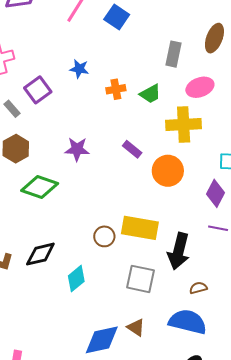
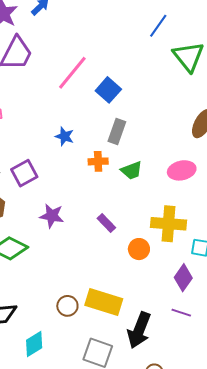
gray rectangle: (173, 54) -> (117, 132), moved
purple square: (38, 90) -> (24, 173), moved
yellow cross: (184, 125) -> (169, 224), moved
orange circle: (168, 171) -> (139, 249), size x0.7

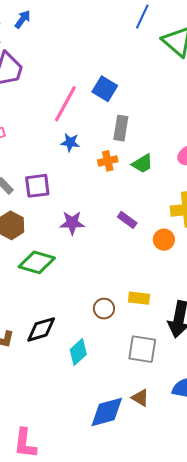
pink line: (72, 73) -> (65, 104), moved
purple square: (24, 173) -> (37, 186), turned 32
yellow rectangle: (104, 302) -> (139, 298), size x0.6

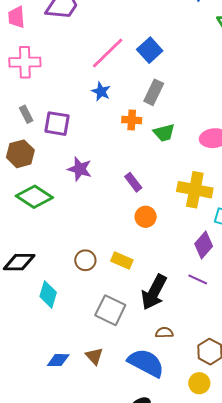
orange circle: (164, 240) -> (146, 217), moved
cyan diamond: (78, 352) -> (48, 294), turned -48
blue diamond: (107, 412) -> (58, 360), size x0.6

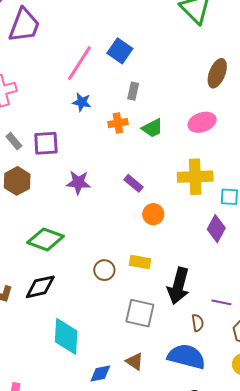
gray rectangle: (154, 92) -> (133, 91), size x0.7
green diamond: (34, 197) -> (46, 239), moved
purple line: (198, 279) -> (221, 302), moved
cyan diamond: (48, 294) -> (66, 336), moved, size x1.4
brown semicircle: (164, 333) -> (198, 323), turned 96

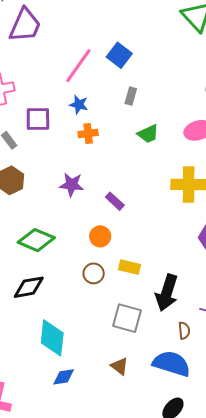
orange cross: (118, 123) -> (88, 134), moved
purple square: (46, 143) -> (38, 119), moved
purple rectangle: (133, 183) -> (115, 201), moved
orange circle: (153, 214) -> (100, 236), moved
blue diamond: (100, 373) -> (64, 377), moved

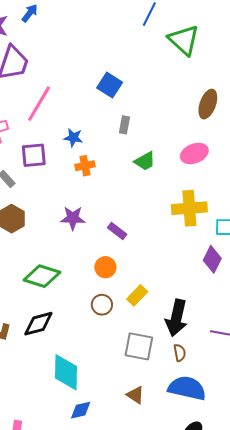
pink line: (78, 66) -> (39, 104), moved
yellow rectangle: (129, 267) -> (137, 295), turned -55
brown semicircle: (184, 331) -> (180, 353), moved

